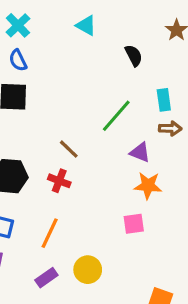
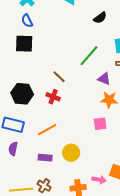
black semicircle: (134, 56) -> (100, 18), turned 80
orange line: (50, 233) -> (47, 130), turned 36
purple rectangle: (46, 278) -> (45, 158), turned 40

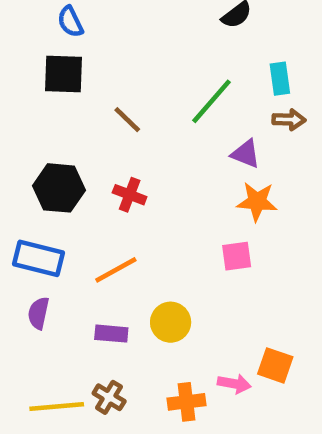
brown line: (59, 77) -> (127, 120), moved

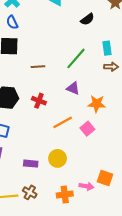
brown line: (127, 120) -> (38, 67), turned -48
purple triangle: (246, 154) -> (73, 88), moved
pink square: (237, 256) -> (87, 129), turned -32
orange line: (116, 270) -> (63, 122), moved

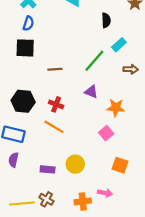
black semicircle: (87, 19) -> (106, 20), turned -56
blue semicircle: (12, 22) -> (28, 23), turned -136
cyan rectangle: (107, 48) -> (119, 45), moved, turned 56
orange line: (63, 122) -> (54, 127), moved, turned 60
orange square: (105, 178) -> (120, 165), moved

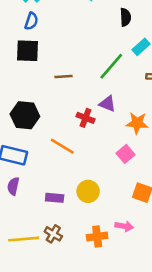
red cross: (56, 104) -> (86, 118), moved

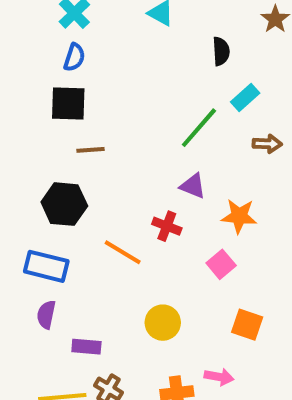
brown line: (64, 77) -> (90, 150), moved
red cross: (86, 118) -> (167, 226), moved
purple rectangle: (55, 198) -> (86, 347), moved

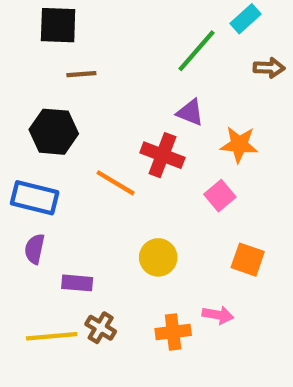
red cross: (167, 226) -> (162, 155), size x1.4

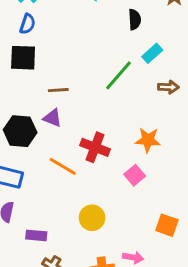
brown line: (81, 74) -> (58, 90), moved
purple triangle: (190, 113) -> (52, 118), moved
orange square: (248, 260) -> (167, 225), moved

